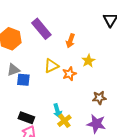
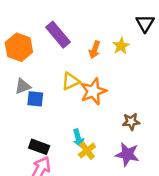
yellow star: (88, 61) -> (121, 46), moved
orange star: (69, 74) -> (93, 91), size x1.5

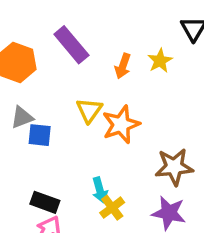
yellow triangle: (71, 81) -> (89, 110), turned -30
brown star: (131, 122) -> (174, 167), size x1.5

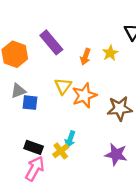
brown star: (174, 167) -> (120, 108), moved
cyan arrow: (100, 190) -> (70, 139), turned 35
yellow cross: (112, 208) -> (61, 151), moved

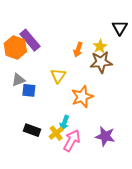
purple rectangle: (51, 42) -> (30, 40), moved
orange star: (84, 95) -> (82, 97), moved
brown star: (120, 108) -> (101, 62), moved
pink arrow: (35, 169) -> (72, 141), moved

